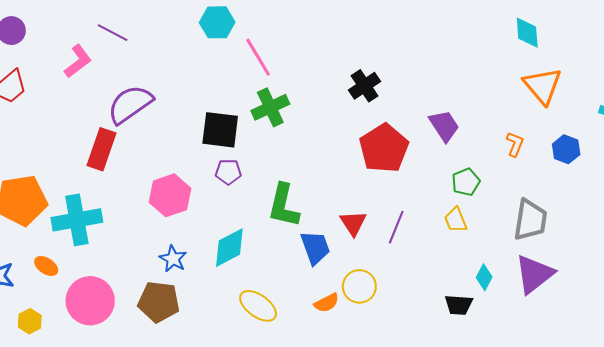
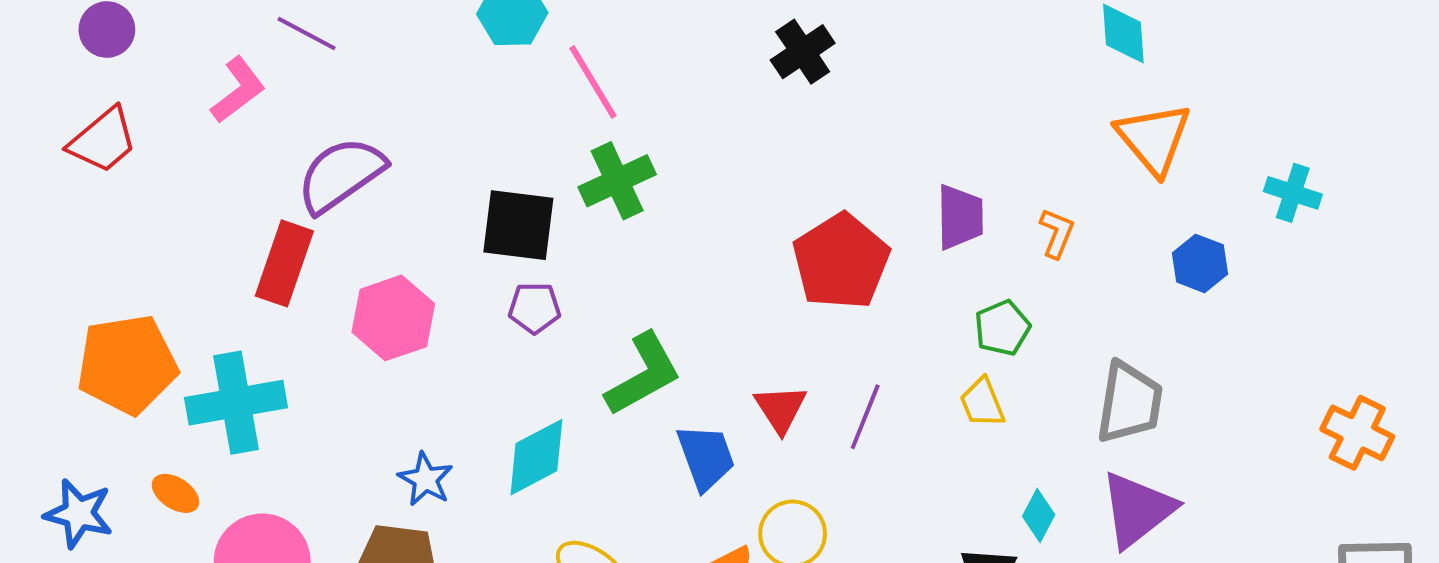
black cross: (364, 86) -> (803, 52), moved
purple trapezoid: (444, 126) -> (960, 217), turned 32
orange L-shape: (515, 144) -> (1057, 233), moved
pink hexagon: (170, 195) -> (393, 318), moved
green L-shape: (284, 206) -> (643, 374), turned -132

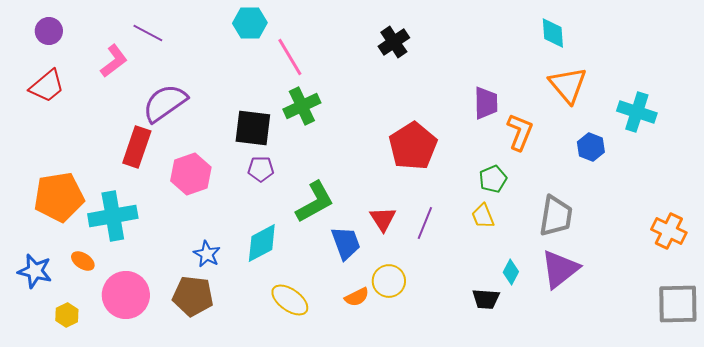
cyan cross: (1293, 193) -> (637, 112), size x1.4
purple trapezoid: (960, 217) -> (486, 103), moved
orange L-shape: (1057, 233) -> (520, 132), size x1.5

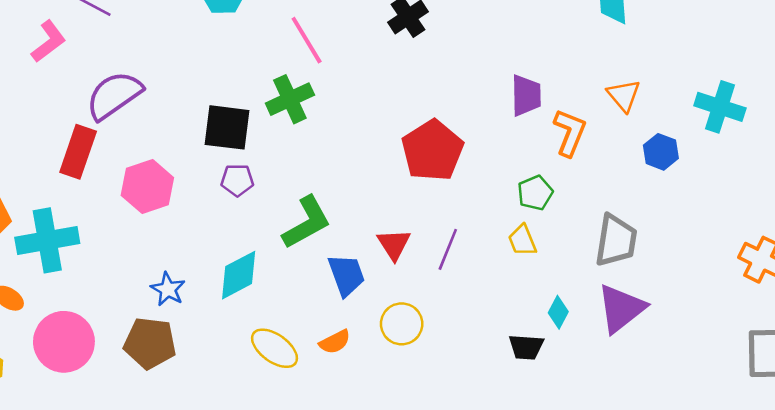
pink line: (290, 57) -> (307, 40), moved
orange triangle: (568, 85) -> (624, 95), moved, size x0.7
orange semicircle: (357, 297) -> (335, 342), moved

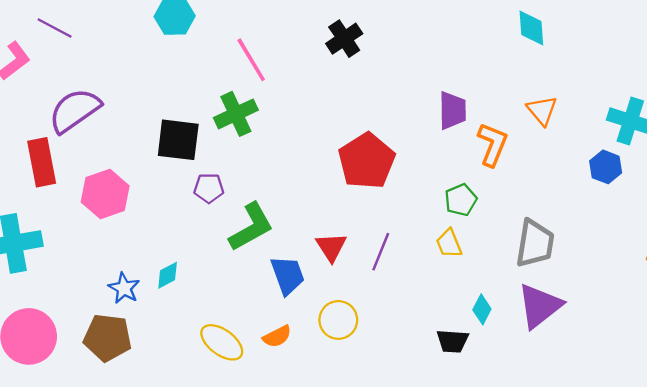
red rectangle: (78, 152) -> (42, 162), turned -30
blue hexagon: (661, 152) -> (606, 167), moved
purple pentagon: (237, 180) -> (209, 188), moved
cyan diamond: (239, 275) -> (168, 275), moved, size x0.6

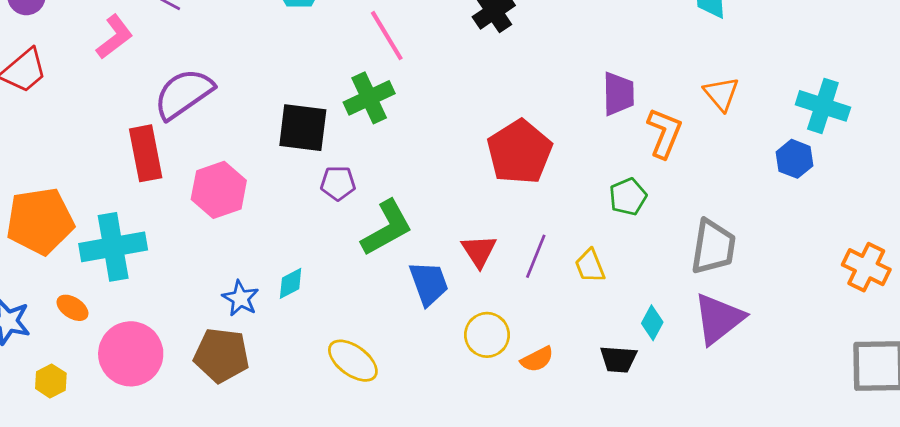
yellow trapezoid: (449, 243) -> (590, 266), moved
orange semicircle: (277, 336) -> (537, 359), moved

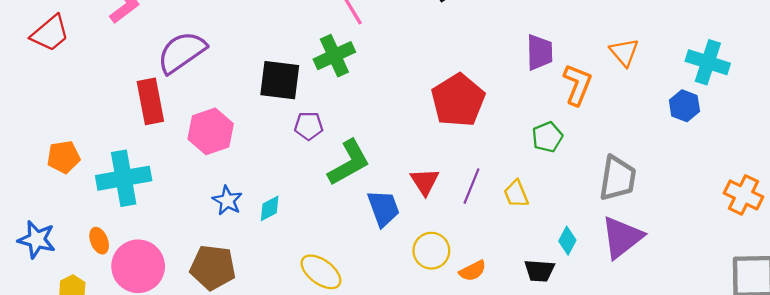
orange pentagon: (40, 221) -> (63, 157), size x0.6
blue star: (240, 298) -> (227, 201), moved
orange ellipse: (72, 308) -> (99, 241), moved, turned 35

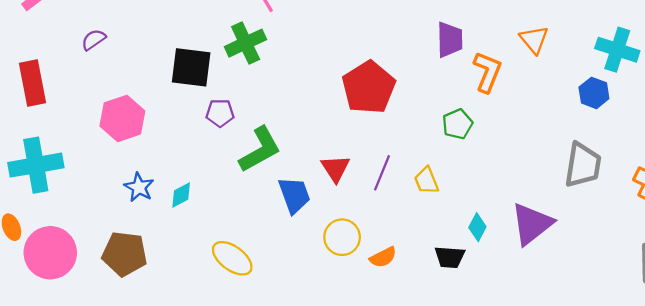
purple semicircle: (182, 52) -> (94, 40), size x0.5
red rectangle: (150, 101) -> (32, 83), moved
gray trapezoid: (618, 178) -> (583, 165), moved

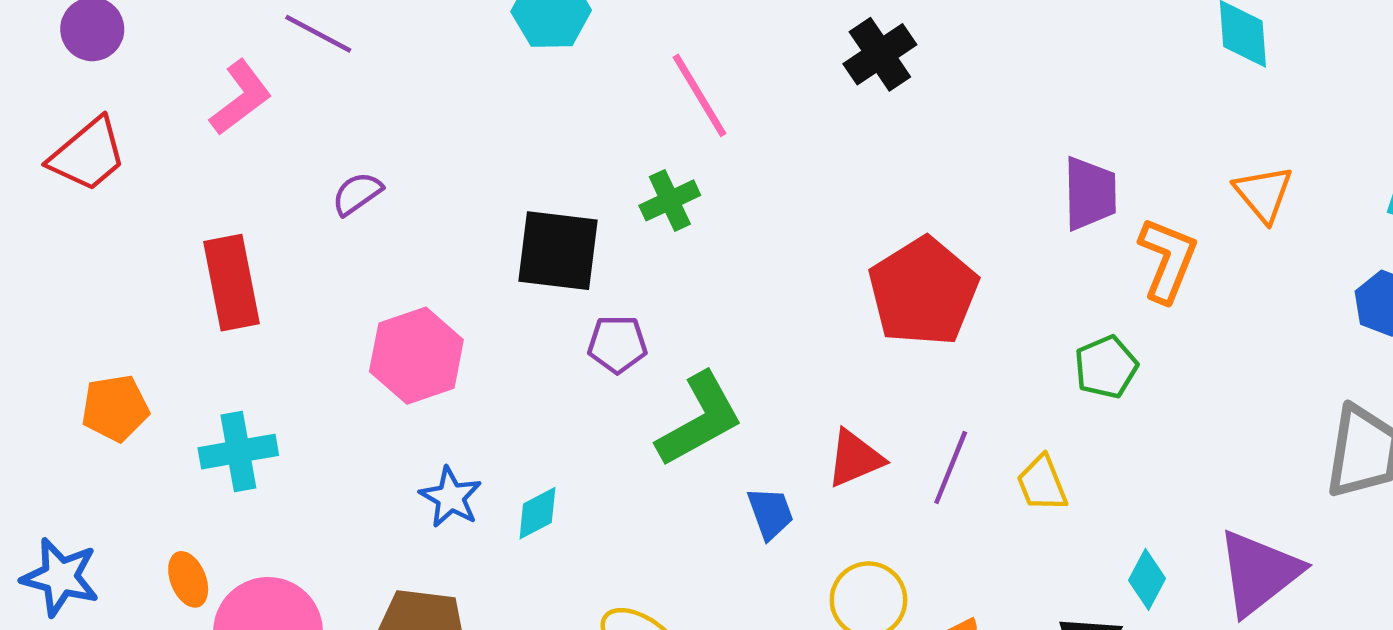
green cross: (246, 43) -> (670, 200), size x0.7
cyan cross: (36, 165) -> (238, 452), size x0.7
red triangle: (335, 168) -> (855, 458), turned 40
blue trapezoid: (294, 195) -> (770, 513), size x0.7

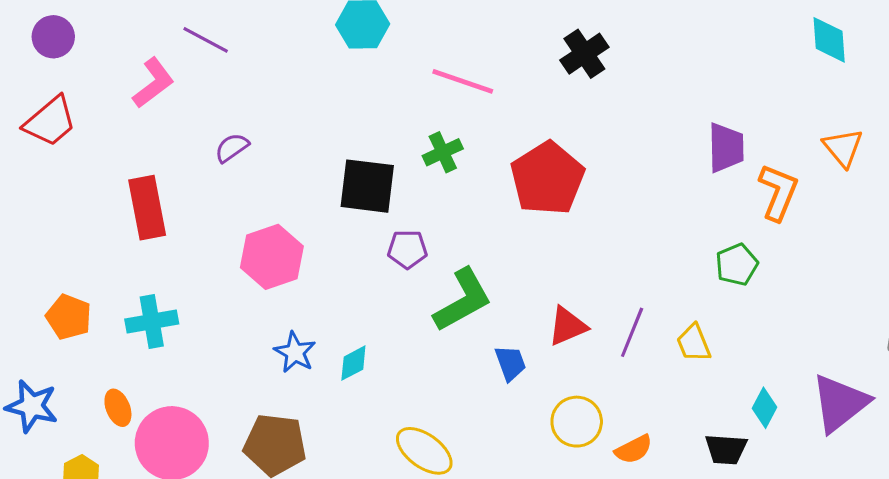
pink line: (700, 95) -> (463, 81), turned -40
red pentagon: (923, 292) -> (547, 178), moved
orange pentagon: (115, 408) -> (69, 317), moved, turned 30

